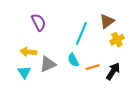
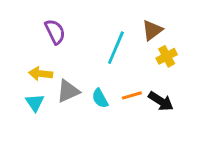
cyan semicircle: (73, 60) -> (100, 98), moved
black arrow: (113, 71) -> (161, 101), turned 90

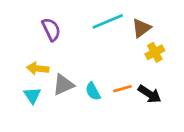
cyan line: (116, 48) -> (108, 21), moved, turned 44

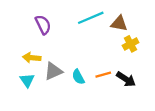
brown triangle: (141, 28) -> (119, 24), turned 48

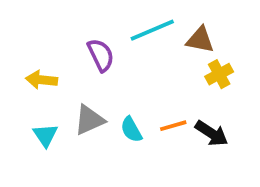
purple semicircle: (43, 25) -> (101, 55), moved
yellow arrow: (32, 58) -> (42, 80), moved

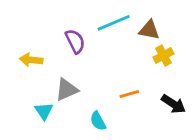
cyan semicircle: (131, 129) -> (98, 121), moved
black arrow: (211, 133) -> (173, 104), moved
cyan triangle: (45, 135) -> (44, 111), moved

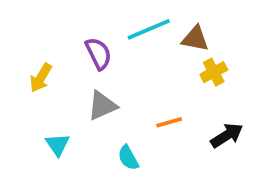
yellow arrow: (31, 60) -> (41, 78), turned -65
gray triangle: (67, 90) -> (102, 106), moved
black arrow: (173, 104) -> (227, 135), turned -65

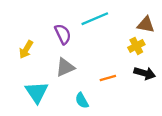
brown triangle: (195, 39) -> (146, 25), moved
black arrow: (227, 135) -> (145, 73), moved, turned 48
cyan triangle: (58, 145) -> (37, 92), size x1.5

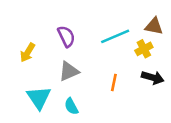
cyan line: (95, 19) -> (115, 36), moved
orange line: (108, 78) -> (114, 83), turned -63
cyan semicircle: (82, 101) -> (71, 106), moved

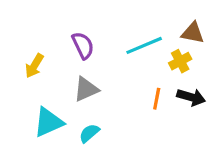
orange line: (114, 83) -> (157, 99), moved
cyan triangle: (39, 98) -> (48, 122), turned 40
cyan semicircle: (71, 106) -> (89, 133), turned 78

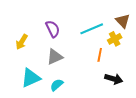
brown triangle: (193, 33) -> (123, 21), turned 35
black arrow: (191, 97) -> (114, 79), moved
orange line: (157, 99) -> (100, 55), moved

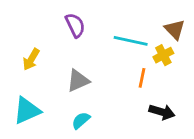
purple semicircle: (53, 29) -> (75, 25), moved
cyan line: (92, 29) -> (131, 41), turned 35
cyan triangle: (31, 78) -> (27, 110), moved

